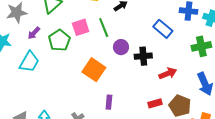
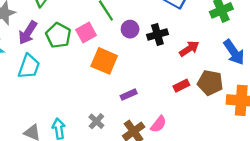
pink square: (81, 27) -> (86, 32), moved
purple arrow: (34, 33) -> (28, 33), size x1.5
purple rectangle: (109, 102) -> (129, 95), turned 72

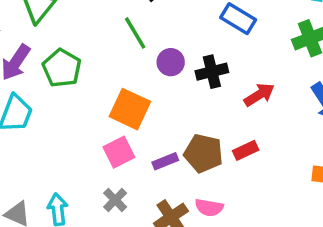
pink square: (86, 32) -> (119, 152), moved
brown pentagon: (210, 83) -> (203, 153), moved
pink semicircle: (159, 124) -> (209, 208), turned 60

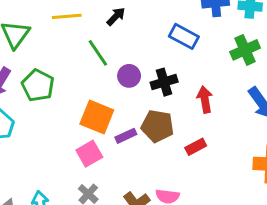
red arrow: (259, 95) -> (205, 99), turned -65
brown pentagon: (203, 153) -> (157, 126), moved
purple rectangle: (165, 161) -> (126, 136), moved

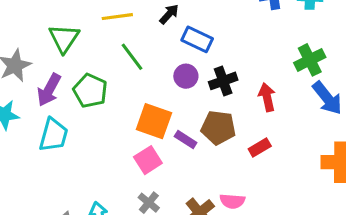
blue rectangle: (184, 36) -> (197, 39), moved
green cross: (245, 50) -> (310, 60), moved
green line: (98, 53) -> (132, 57), moved
purple rectangle: (126, 136) -> (186, 139), turned 60

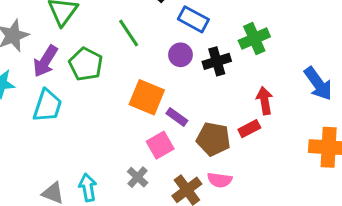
green cross: (310, 60) -> (254, 39), moved
red arrow: (267, 97) -> (265, 101), moved
brown pentagon: (218, 128) -> (213, 139), moved
pink square: (148, 160) -> (160, 145), moved

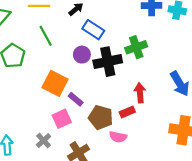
black cross: (217, 61) -> (108, 62), size x1.4
pink semicircle: (220, 180) -> (118, 137), moved

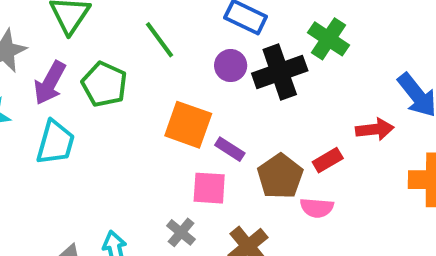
green cross: (136, 47) -> (328, 39), turned -30
red arrow: (140, 93) -> (375, 129), moved, turned 96
brown pentagon: (101, 117) -> (280, 176), turned 30
pink square: (62, 119) -> (209, 188), turned 36

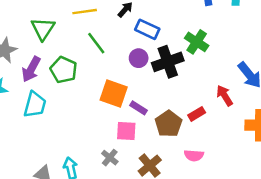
red arrow: (375, 129) -> (225, 95), turned -115
pink semicircle: (317, 208) -> (194, 155), moved

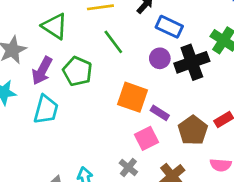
green triangle: (43, 29) -> (55, 26), turned -30
pink square: (126, 131) -> (146, 138), turned -30

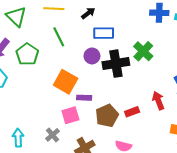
blue rectangle: (169, 27) -> (104, 33), turned -36
purple rectangle: (160, 113) -> (84, 98), turned -40

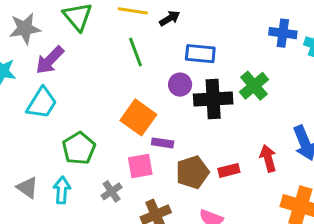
black arrow: (88, 13) -> (170, 18), moved
green pentagon: (27, 54) -> (79, 148), moved

